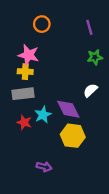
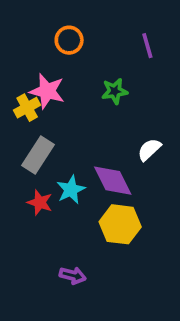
green star: (95, 57) -> (115, 91), moved
yellow cross: (25, 72) -> (27, 108), moved, turned -32
gray rectangle: (23, 94) -> (38, 155), turned -50

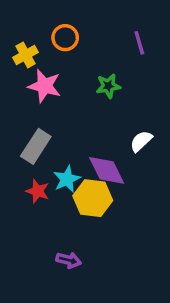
yellow cross: (27, 108) -> (25, 55), moved
yellow hexagon: (120, 224) -> (93, 198), moved

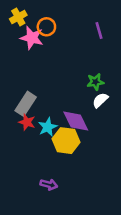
yellow cross: (25, 55) -> (18, 17), moved
pink star: (44, 86) -> (32, 38), moved
green star: (108, 86) -> (95, 82), moved
red star: (38, 191) -> (27, 122), moved

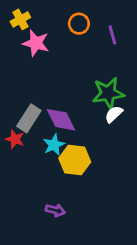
orange circle: (46, 27) -> (79, 24), moved
green star: (95, 82) -> (108, 93), size x1.6
purple diamond: (76, 121) -> (61, 120), moved
red star: (27, 122) -> (15, 139), moved

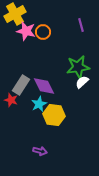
yellow cross: (20, 19) -> (15, 14), size x1.5
orange circle: (79, 24) -> (43, 32), moved

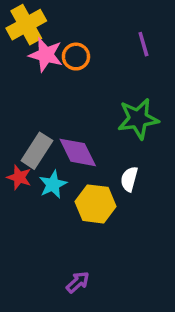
white semicircle: (82, 82) -> (129, 179), moved, turned -32
cyan star: (39, 104) -> (53, 184), moved
purple arrow: (40, 151) -> (78, 282), moved, turned -56

